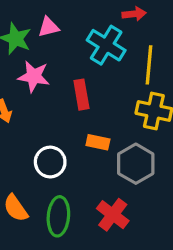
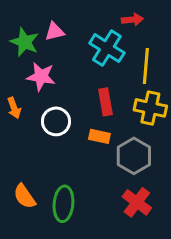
red rectangle: (81, 95) -> (105, 102), moved
white circle: (50, 162) -> (56, 121), moved
red cross: (113, 215) -> (137, 202), moved

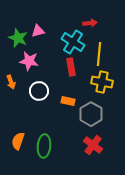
red rectangle: (105, 102) -> (71, 67), moved
orange semicircle: (25, 196) -> (18, 141), turned 54

